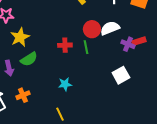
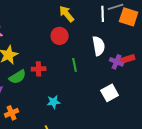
white semicircle: (110, 28) -> (99, 46), turned 102
red circle: (92, 29) -> (60, 36), moved
red cross: (65, 45) -> (39, 69), moved

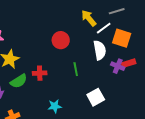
yellow arrow: (67, 14) -> (89, 18), moved
white line: (103, 14) -> (104, 28), moved, turned 56
orange square: (129, 17) -> (122, 38), moved
white square: (110, 93) -> (96, 97), moved

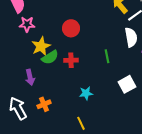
red circle: (61, 40) -> (71, 28), moved
green semicircle: (19, 81) -> (50, 57), moved

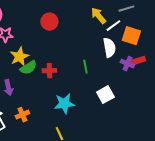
red circle: (71, 28) -> (49, 22), moved
cyan star: (86, 93) -> (64, 104), size x1.5

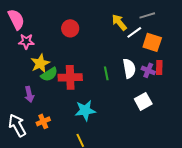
white semicircle: (109, 48) -> (129, 68), moved
red rectangle: (138, 61) -> (159, 67), turned -72
red cross: (49, 71) -> (70, 77), size x1.6
white square: (105, 95) -> (143, 101), moved

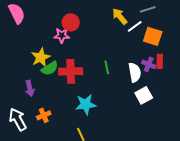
pink star: (26, 41) -> (62, 35), moved
white semicircle: (129, 68) -> (135, 72), moved

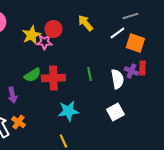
yellow arrow: (120, 16) -> (85, 23), moved
yellow star: (41, 57) -> (31, 35), moved
white square: (144, 95) -> (115, 112), moved
orange cross: (44, 115) -> (18, 122), moved, turned -32

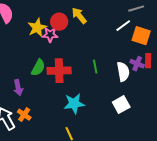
yellow arrow: (85, 23) -> (79, 16), moved
green semicircle: (32, 75) -> (38, 68), turned -30

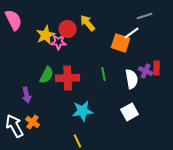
orange square: (141, 36) -> (121, 43), moved

